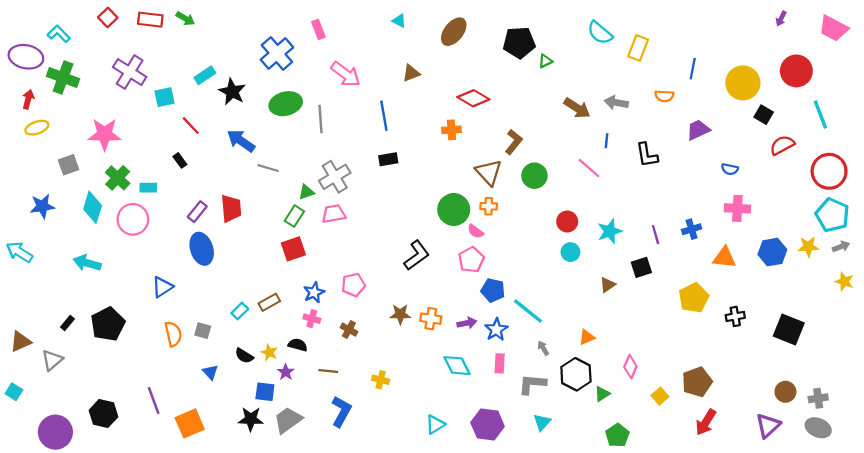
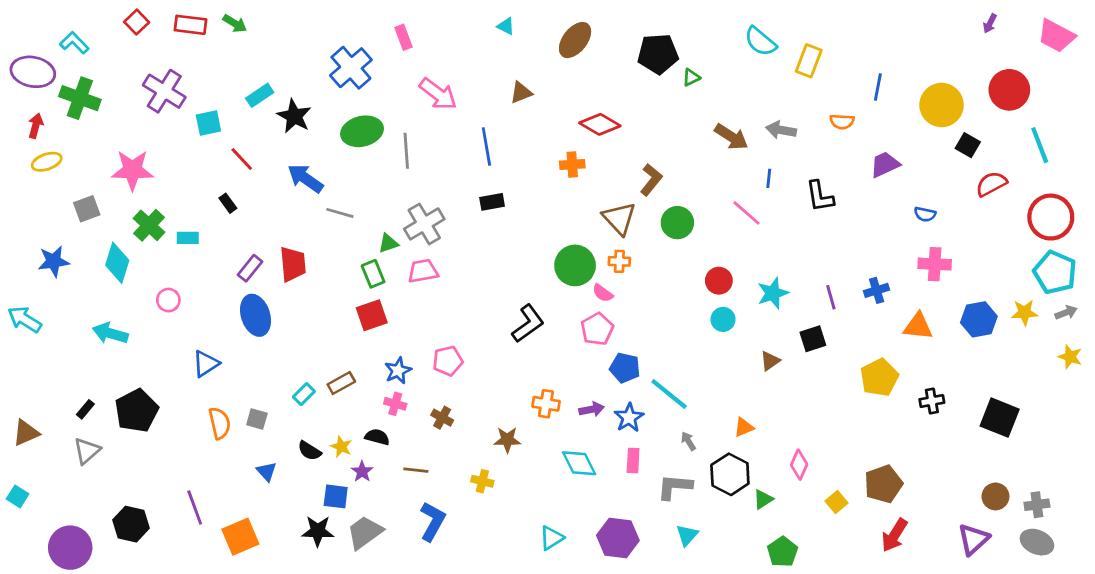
green rectangle: (294, 216) -> (373, 274), turned -55
pink circle: (133, 219) -> (168, 300), moved, size x0.6
brown star: (400, 314) -> (507, 440), moved
gray triangle: (52, 360) -> (87, 451), moved

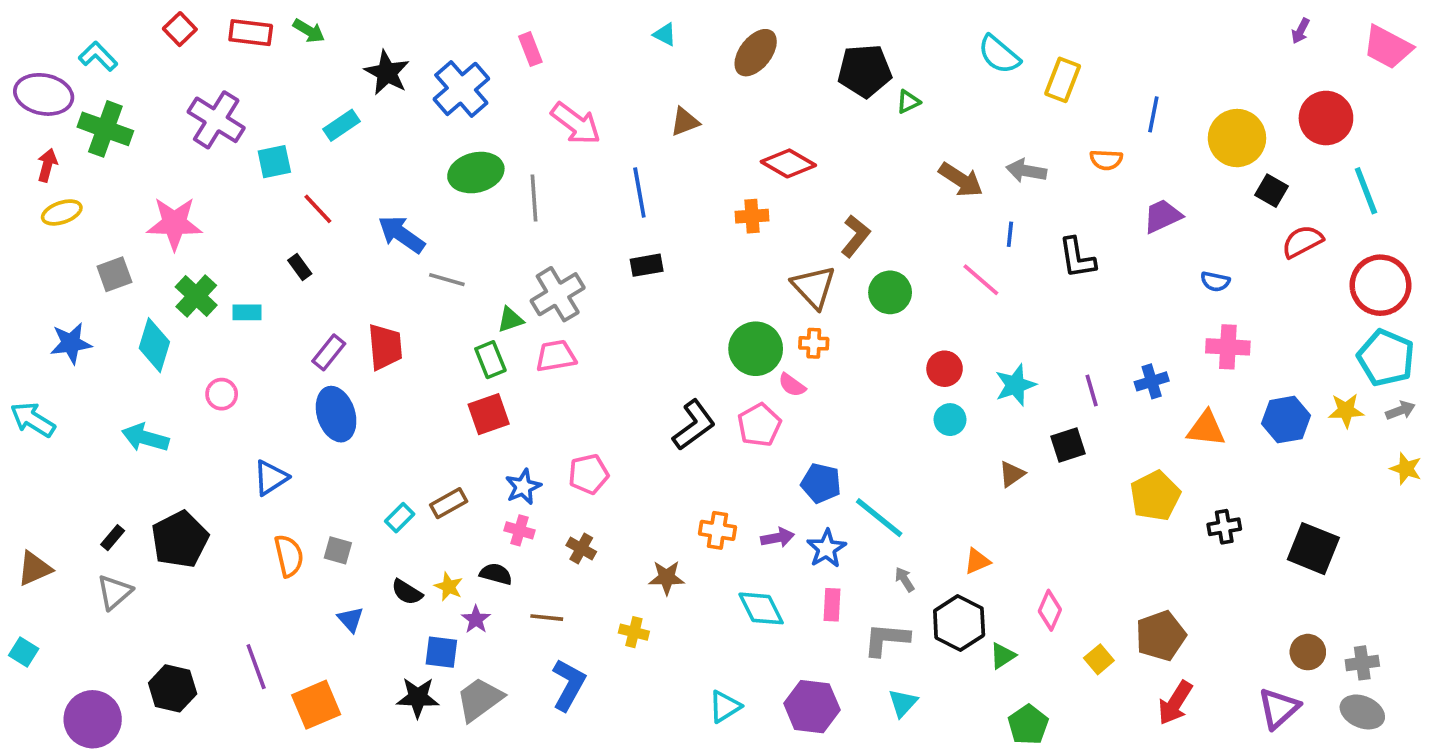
black star: (294, 116) -> (387, 73), moved
pink pentagon: (597, 329) -> (759, 425), moved

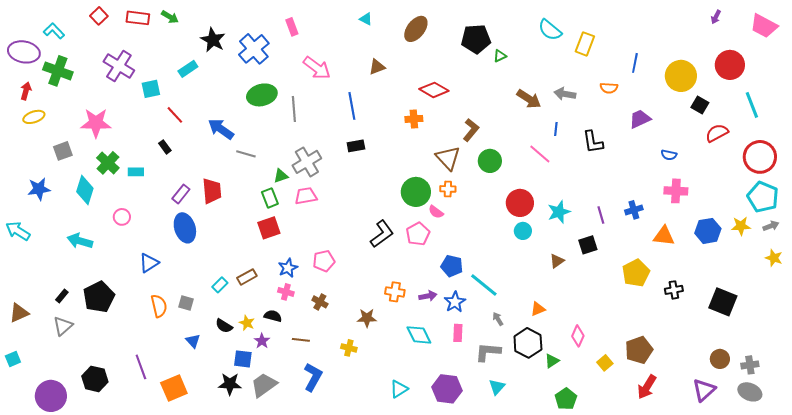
red circle: (945, 369) -> (520, 203), size x1.4
cyan square: (24, 652) -> (13, 359), turned 35

